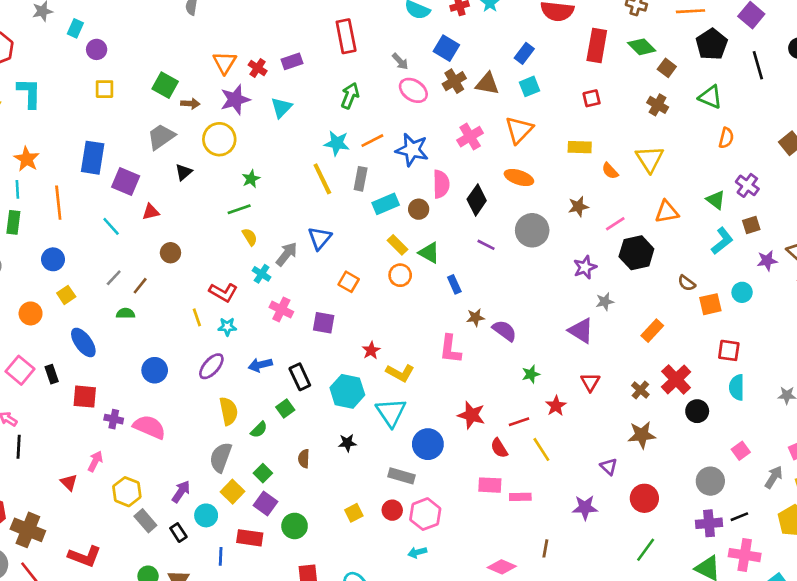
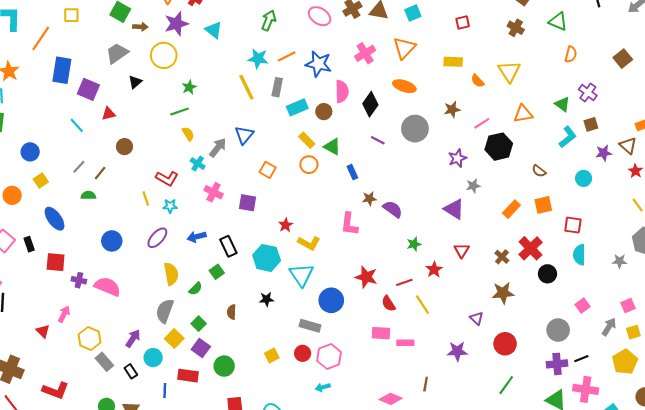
cyan triangle: (281, 108) -> (214, 30), turned -36
orange line: (58, 203) -> (41, 38), moved, turned 40
orange square: (710, 304) -> (543, 205), moved

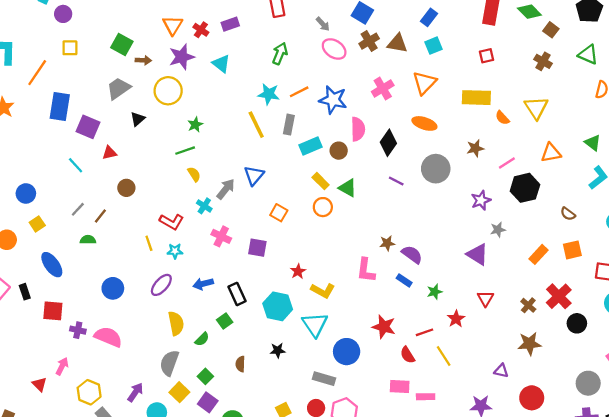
yellow rectangle: (453, 62) -> (476, 98), size x1.4
blue rectangle: (352, 172) -> (404, 280), moved, turned -32
purple triangle: (476, 318) -> (501, 371), turned -32

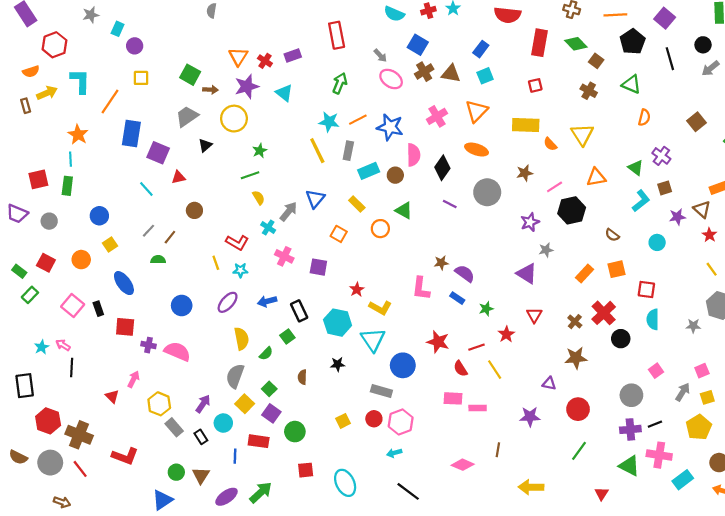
yellow rectangle: (321, 181) -> (357, 204), moved

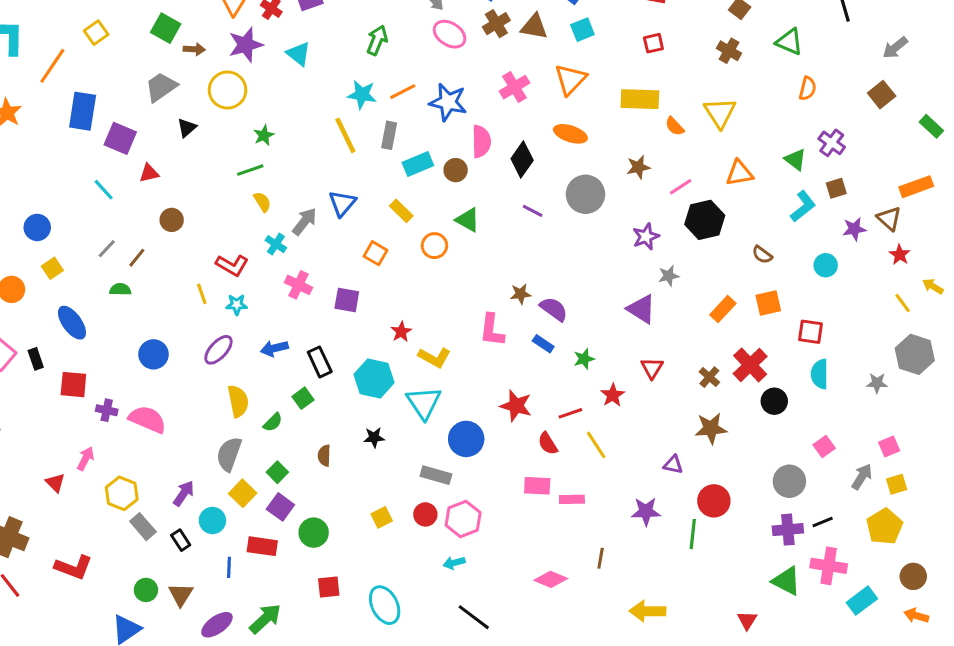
gray arrow: (710, 68) -> (895, 48), moved
yellow square: (141, 78) -> (96, 33), turned -35
green line: (579, 451) -> (693, 534), moved, turned -30

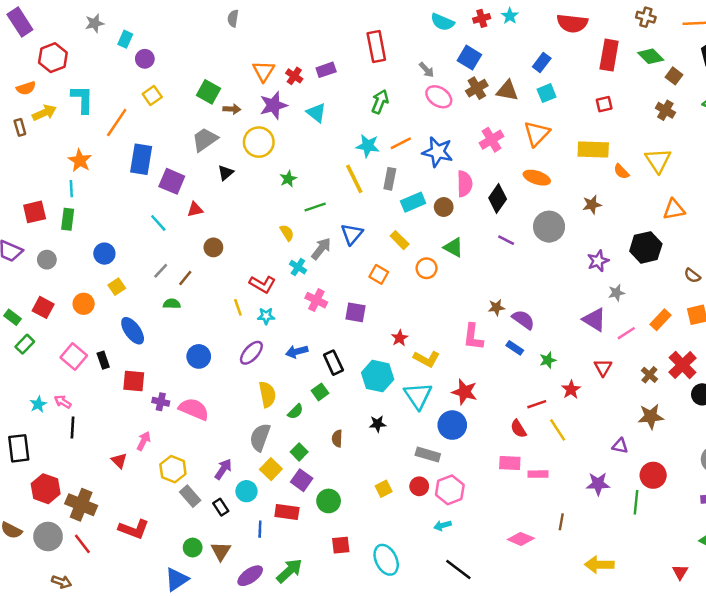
green line: (250, 170) -> (315, 207), moved
pink line: (681, 187) -> (626, 333), moved
red star: (516, 406) -> (465, 392), moved

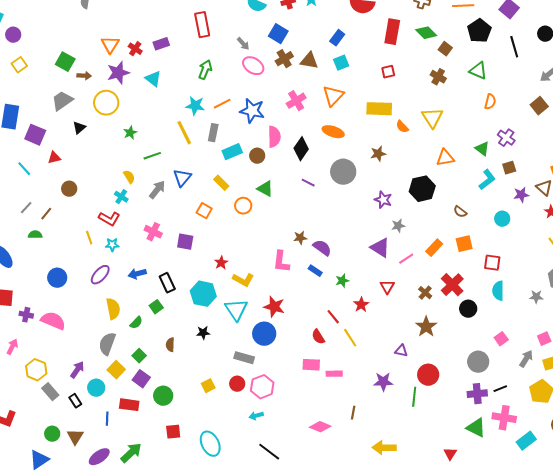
purple star: (598, 261) -> (383, 200), turned -30
cyan cross: (298, 267) -> (121, 197), moved
red line: (537, 404) -> (333, 317), turned 70
brown star: (651, 416) -> (426, 327), turned -30

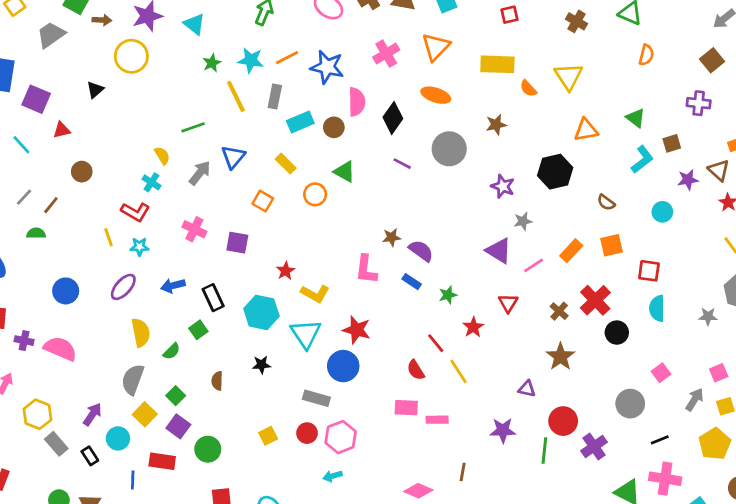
gray trapezoid: (62, 101) -> (51, 35), moved
green star: (130, 133) -> (212, 63), moved
purple cross: (506, 138) -> (699, 103), moved, turned -30
purple cross: (477, 394) -> (594, 446), moved, turned -30

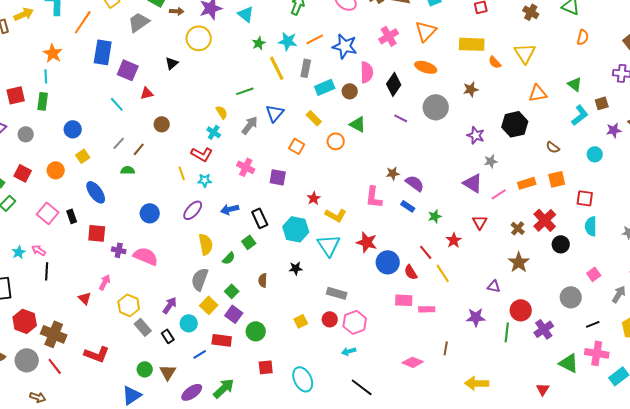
orange rectangle: (571, 251) -> (527, 183), turned 30
blue circle: (343, 366) -> (388, 262), moved
blue line: (133, 480) -> (200, 354), turned 56

